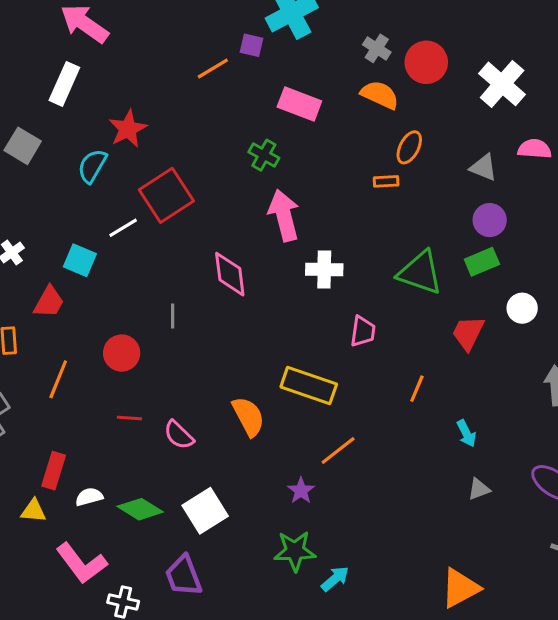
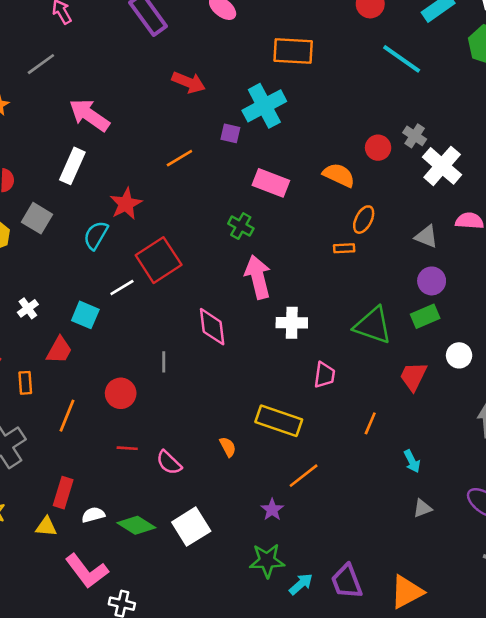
gray cross: (377, 48) -> (415, 136), moved
red circle: (426, 62) -> (378, 148), size x0.7
orange line: (213, 68) -> (179, 158), moved
orange semicircle: (248, 416) -> (228, 447), size x0.6
purple trapezoid: (183, 576) -> (347, 581), moved

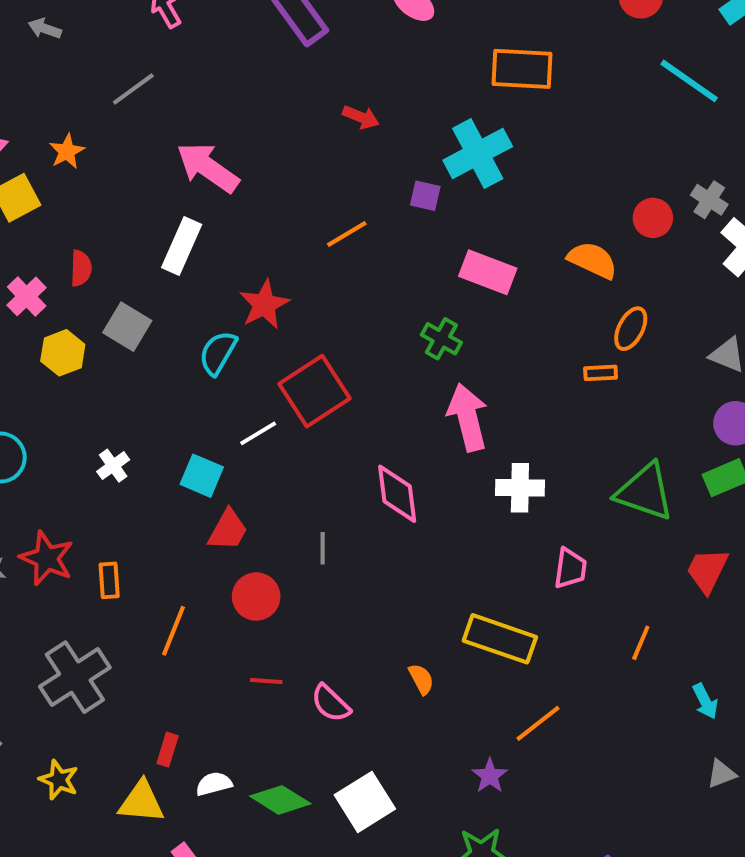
red arrow: (189, 82) -> (361, 117), size x0.7
red trapezoid: (59, 350) -> (228, 530), moved
red rectangle: (63, 493) -> (168, 750), size x0.7
yellow triangle: (46, 527) -> (141, 802), size x1.4

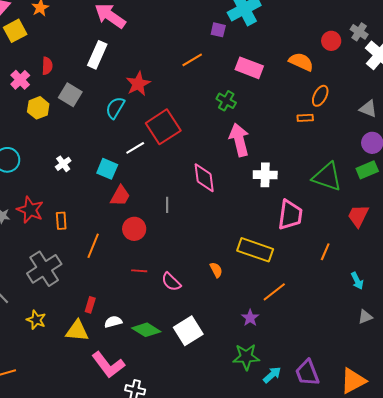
orange line: (347, 234) -> (192, 60), moved
pink trapezoid: (570, 568) -> (290, 215), size x1.5

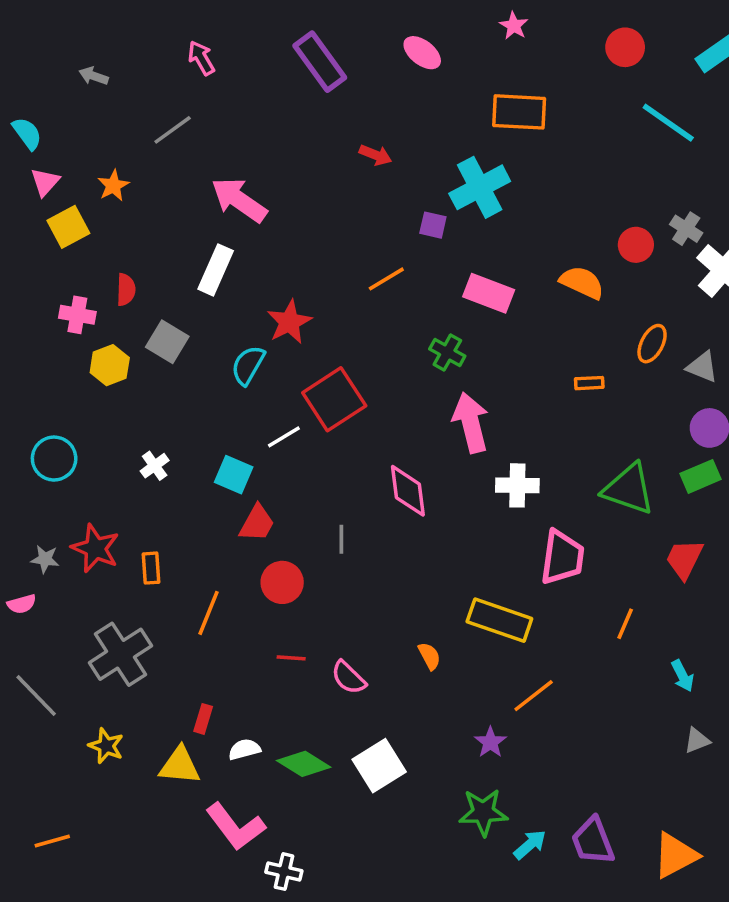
pink cross: (20, 80) -> (77, 315), turned -36
orange ellipse: (320, 96) -> (652, 344), moved

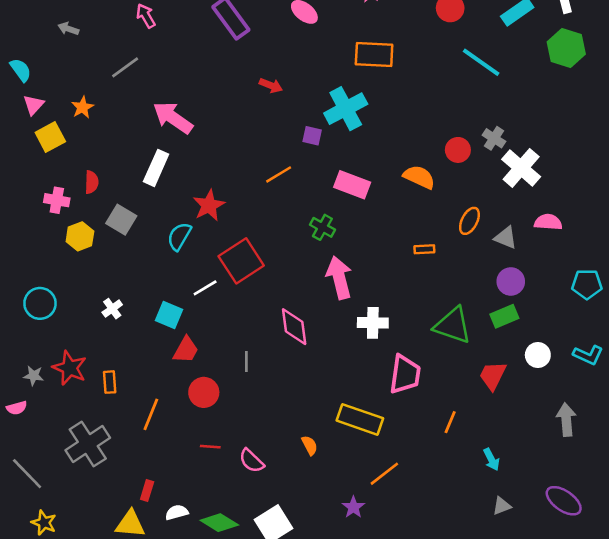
yellow star: (106, 746) -> (44, 523), moved

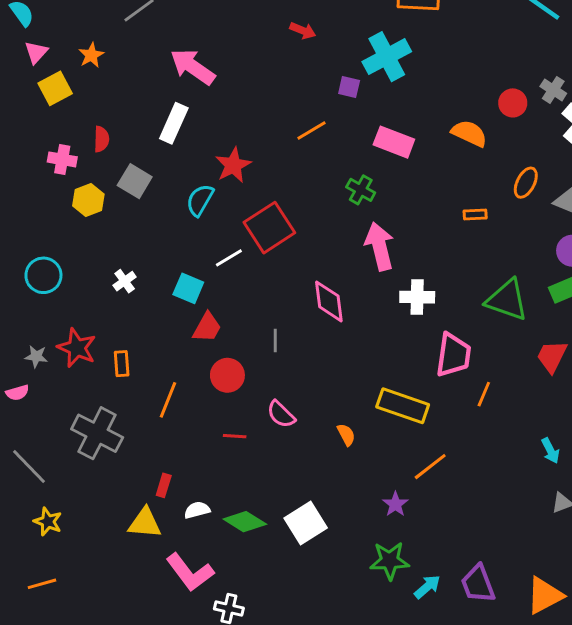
orange line: (450, 422) -> (484, 394), moved
gray cross: (88, 444) -> (97, 433), turned -30
pink semicircle: (252, 461) -> (281, 414), moved

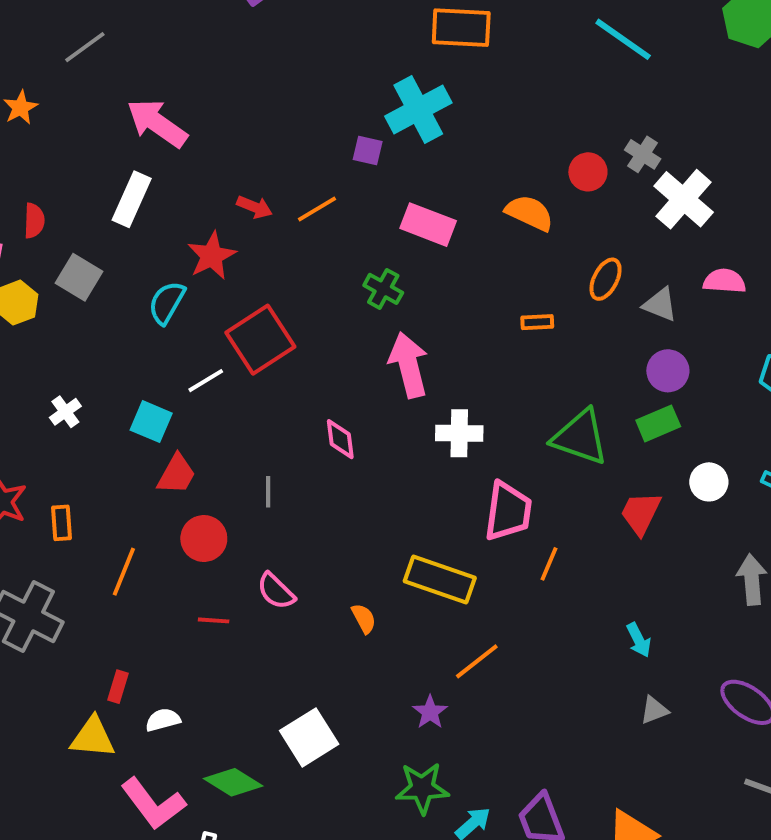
red arrow: (303, 31) -> (255, 207), moved
pink diamond: (329, 301) -> (340, 439), size x0.7
green diamond: (245, 522) -> (233, 782), moved

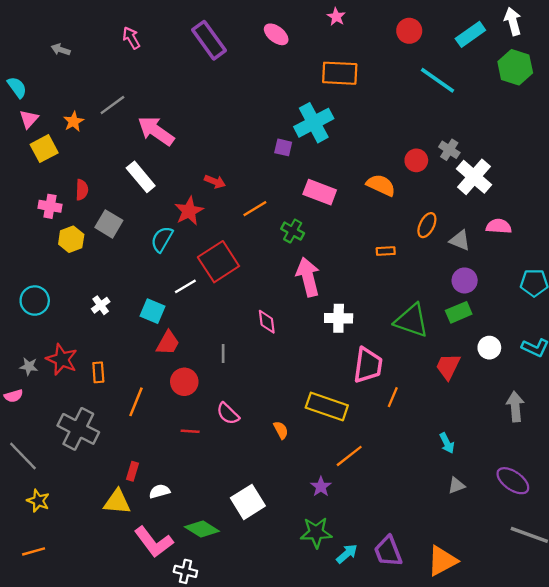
gray line: (85, 47) -> (112, 105), moved
white rectangle: (132, 199) -> (141, 177), turned -64
orange line: (317, 209) -> (255, 209), moved

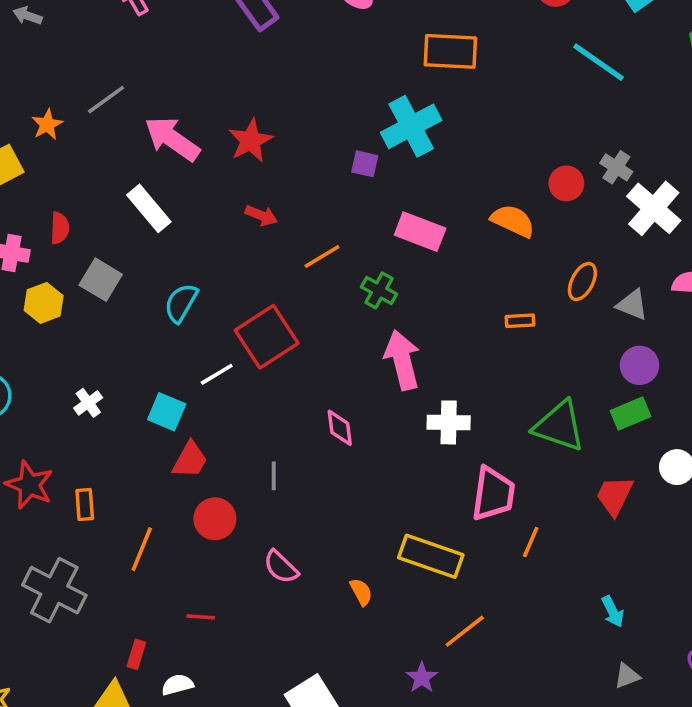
red star: (189, 211) -> (251, 141), moved
red line: (190, 431) -> (201, 617), moved

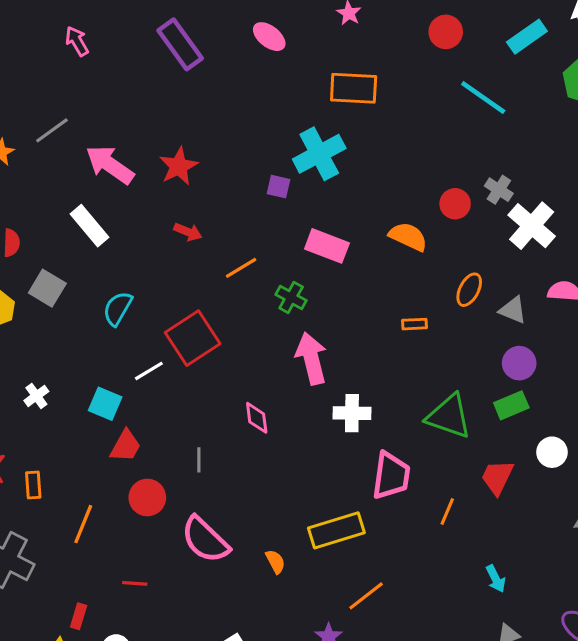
orange line: (531, 542) -> (447, 512), moved
yellow rectangle: (431, 556) -> (336, 530), turned -36
pink semicircle: (281, 567) -> (205, 540), size x1.6

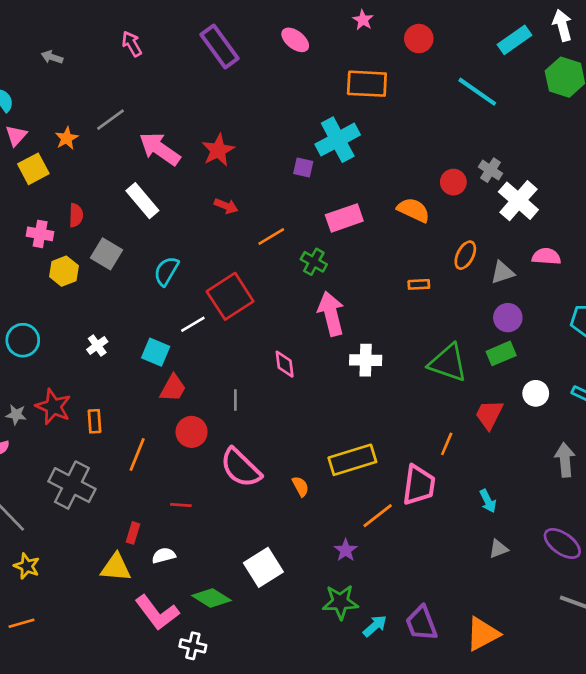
red circle: (446, 32) -> (419, 39), moved
pink rectangle: (327, 246) -> (344, 218), turned -40
gray triangle: (513, 310) -> (503, 272), turned -40
pink trapezoid: (391, 476) -> (419, 485), moved

